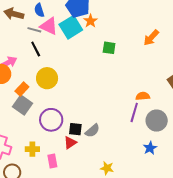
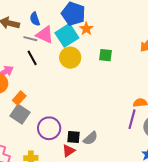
yellow circle: (47, 78) -> (70, 58), moved

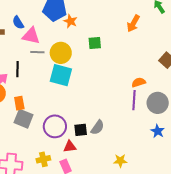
cyan square: (67, 35) -> (61, 75), moved, turned -30
gray line: (30, 39) -> (37, 52), moved
black line: (32, 58) -> (18, 69), moved, turned 42
orange rectangle: (19, 98) -> (19, 103), turned -40
red triangle: (69, 151) -> (70, 147), moved, turned 40

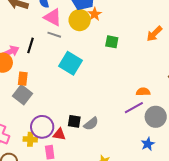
yellow circle: (61, 53) -> (80, 20), moved
purple line: (134, 100) -> (134, 108), turned 42
purple circle: (55, 126) -> (42, 127), moved

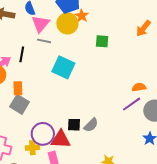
pink triangle: (53, 17) -> (40, 24), turned 48
red triangle: (59, 134) -> (61, 139), size x1.5

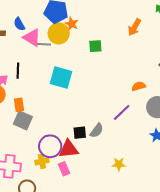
pink triangle: (40, 24) -> (32, 38), turned -30
gray line: (44, 41) -> (44, 44), moved
purple line: (132, 104) -> (122, 112), moved

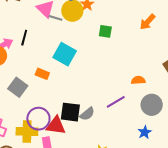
orange rectangle: (19, 105) -> (42, 74), moved, turned -72
black square: (80, 133) -> (70, 112), size x1.5
yellow cross: (42, 161) -> (27, 131), size x1.5

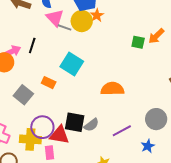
green square: (105, 31) -> (138, 42), moved
orange semicircle: (138, 80) -> (112, 89), moved, size x1.6
purple line: (116, 102) -> (122, 131), moved

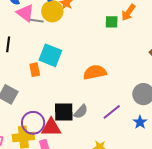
orange rectangle: (49, 83) -> (35, 70), moved, turned 64

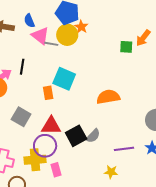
black square: (64, 112) -> (76, 136), turned -30
purple line: (112, 112) -> (124, 149), moved, turned 30
red triangle: (51, 127) -> (51, 126), moved

